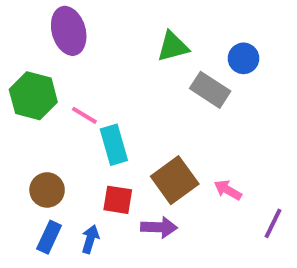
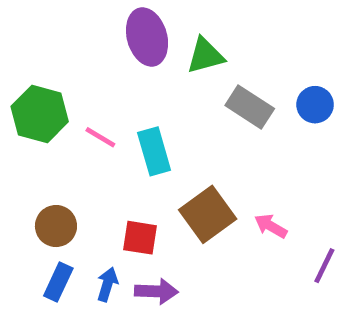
purple ellipse: (69, 31) -> (147, 37), moved
blue circle: (243, 58) -> (315, 105), moved
cyan rectangle: (114, 145) -> (154, 151), moved
purple arrow: (159, 227) -> (156, 291), moved

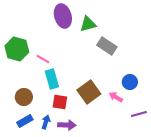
blue circle: (315, 105) -> (130, 82), moved
cyan rectangle: (154, 151) -> (52, 79), moved
purple line: (324, 266) -> (139, 114), turned 49
blue rectangle: (58, 282) -> (25, 121), turned 35

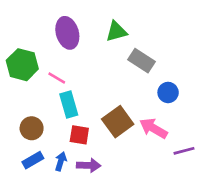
purple ellipse: (63, 16) -> (67, 33), moved
blue circle: (130, 82) -> (168, 92), moved
pink arrow: (116, 97) -> (153, 128), size x1.5

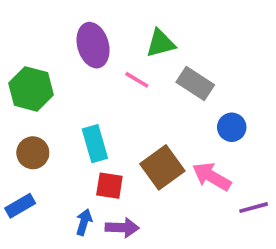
pink line: (57, 78) -> (137, 80), moved
brown circle: (32, 128) -> (33, 153), moved
blue rectangle: (33, 160) -> (20, 206), moved

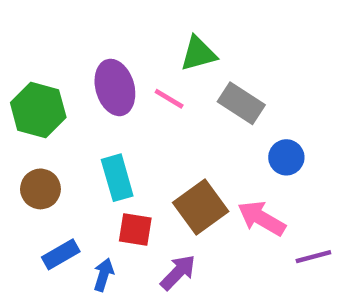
purple ellipse: (93, 45) -> (115, 87), moved
blue rectangle: (20, 206) -> (61, 254), moved
purple arrow: (122, 228) -> (178, 272), moved, turned -48

